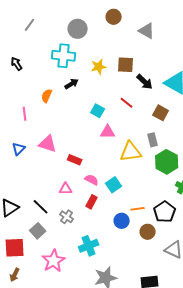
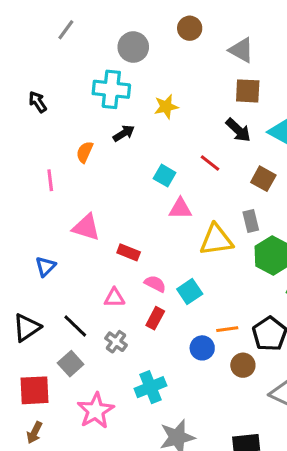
gray line: (30, 25) -> (66, 30), moved
brown square: (126, 65) -> (248, 91), moved
blue triangle: (19, 149) -> (45, 266), moved

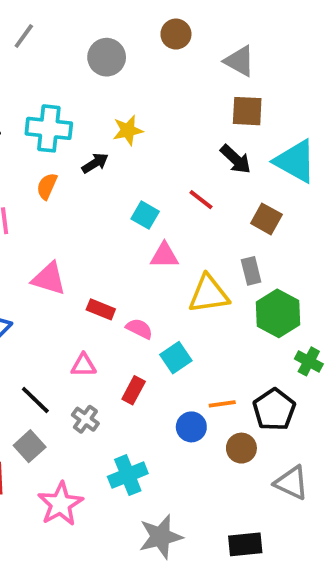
cyan cross: (111, 89) -> (49, 128), moved
yellow star: (166, 107) -> (128, 130), moved
pink semicircle: (155, 284) -> (139, 329), moved

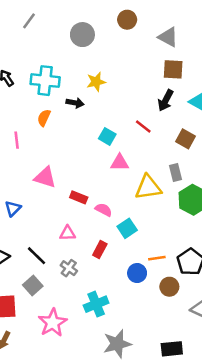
black arrow: (236, 159) -> (166, 100), turned 75
black arrow: (95, 163) -> (75, 103), turned 42

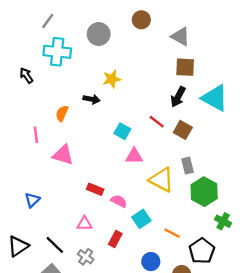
cyan cross: (45, 81) -> (57, 52), moved
brown square: (185, 139) -> (183, 130), moved
pink triangle: (45, 177) -> (63, 155), moved
yellow triangle: (148, 187) -> (161, 180), turned 36
orange line: (157, 258) -> (172, 233), moved, turned 35

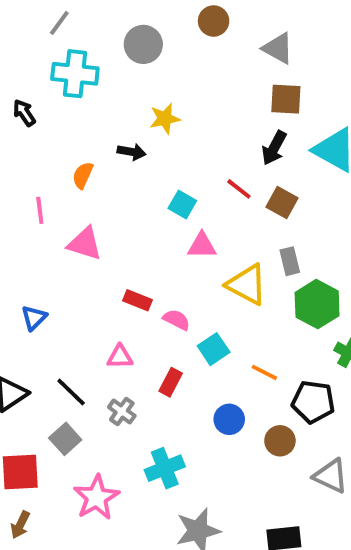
black pentagon: (202, 251) -> (313, 402), turned -30

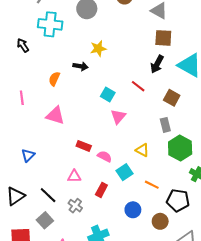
brown square: (282, 203) -> (172, 98), moved
pink line: (40, 210) -> (22, 98), moved
pink triangle: (202, 246) -> (118, 117), turned -49
yellow triangle: (247, 285) -> (142, 150), moved, size x0.6

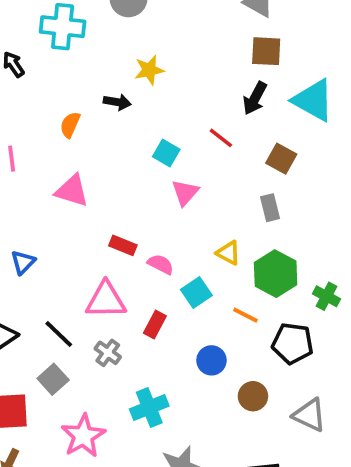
green hexagon: (180, 148) -> (276, 274), moved
pink triangle: (74, 176) -> (106, 300), size x1.6
brown circle: (160, 221) -> (253, 396), moved

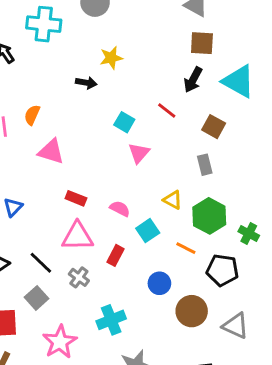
orange semicircle: (70, 125) -> (32, 115), moved
red rectangle: (123, 245) -> (76, 198), moved
brown circle: (253, 396) -> (192, 311), size x1.4

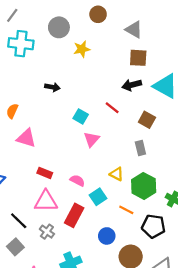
yellow star: (111, 58) -> (82, 49), moved
black arrow: (193, 80) -> (132, 85), turned 48
red rectangle: (116, 255) -> (74, 215), size x1.5

